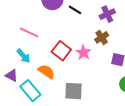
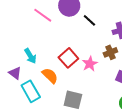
pink line: (29, 32) -> (43, 15), moved

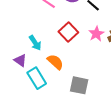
red square: (68, 58) -> (68, 32), moved
pink star: (90, 64) -> (96, 34), moved

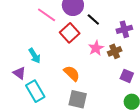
red square: (68, 32) -> (70, 33), moved
orange semicircle: (55, 62) -> (72, 73), moved

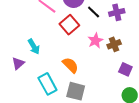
purple cross: (124, 29) -> (117, 12), moved
purple triangle: (19, 73) -> (18, 63), turned 40
cyan rectangle: (35, 91) -> (47, 84), moved

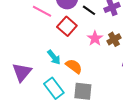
cyan arrow: (34, 47) -> (54, 57), moved
purple triangle: (18, 63) -> (22, 72), size x1.5

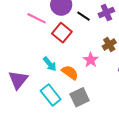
pink star: (95, 38) -> (91, 60), moved
gray square: (83, 91) -> (80, 97), turned -30

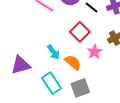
red square: (62, 33) -> (80, 32), moved
purple triangle: (18, 80) -> (21, 65), turned 30

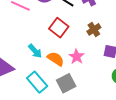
pink star: (95, 52) -> (77, 57), moved

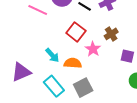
pink star: (77, 57) -> (93, 49), moved
orange semicircle: (56, 59) -> (73, 63), turned -30

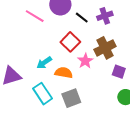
brown cross: (111, 34) -> (105, 48), size x1.5
cyan arrow: (52, 55) -> (44, 63), turned 91

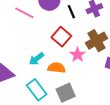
black line: (82, 18) -> (71, 12), turned 32

